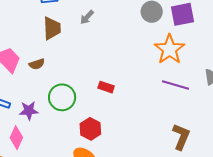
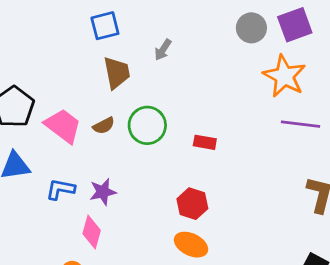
green circle: (62, 97) -> (147, 125), moved

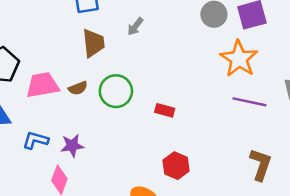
pink trapezoid: (63, 126) -> (42, 85), turned -52
red hexagon: (192, 204) -> (176, 166), moved

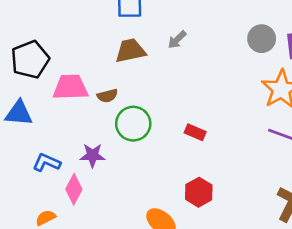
brown trapezoid: (93, 43) -> (130, 51), turned -104
green circle: (116, 91) -> (133, 124), moved
blue L-shape: (35, 140) -> (47, 163), moved

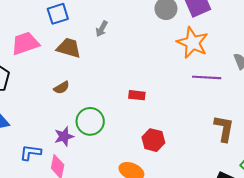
brown trapezoid: (130, 51) -> (69, 48), turned 45
pink trapezoid: (70, 87) -> (25, 43), moved
green circle: (133, 124) -> (90, 121), moved

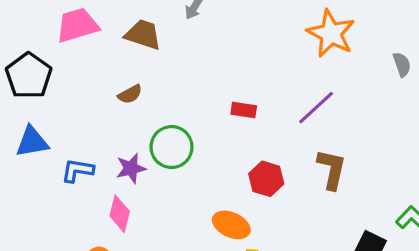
purple line: (207, 77) -> (316, 108), moved, turned -48
brown L-shape: (224, 128) -> (332, 169), moved
blue L-shape: (31, 152) -> (77, 170), moved

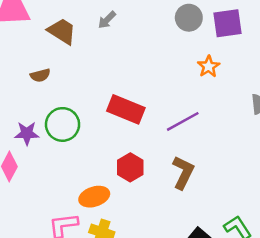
orange star: (331, 33) -> (209, 66), size x0.6
red rectangle: (244, 110) -> (126, 109), size x1.8
orange ellipse: (231, 225) -> (94, 197), turned -56

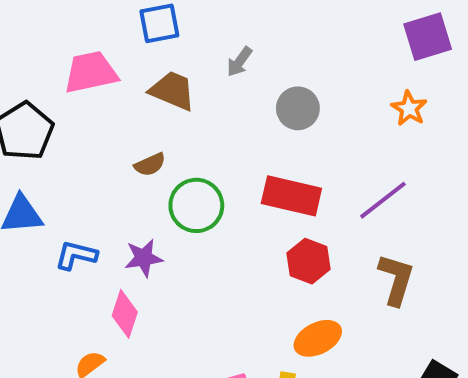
gray circle: (189, 18) -> (298, 108), moved
green circle: (63, 124) -> (196, 205), moved
red hexagon: (130, 167) -> (308, 261), moved
orange ellipse: (94, 197) -> (318, 338), moved

